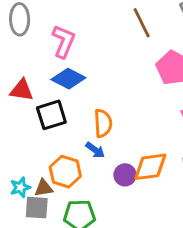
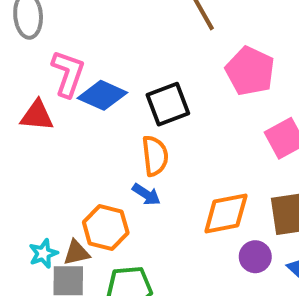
pink L-shape: (64, 41) -> (68, 74), moved
black square: (51, 115) -> (168, 104), moved
purple circle: (125, 175) -> (255, 257), moved

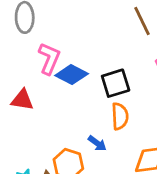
red triangle: (37, 116) -> (22, 100), moved
orange semicircle: (155, 156) -> (120, 116), moved

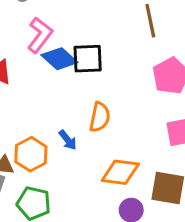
black square: (116, 83) -> (88, 59), moved

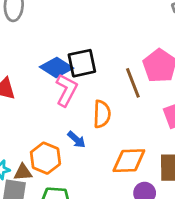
brown line: (150, 21) -> (133, 83), moved
pink L-shape: (40, 35) -> (66, 90), moved

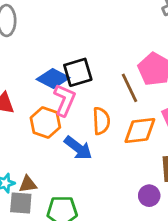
blue arrow: (76, 140) -> (78, 148), size x1.5
orange hexagon: (45, 158) -> (45, 123), moved
orange diamond: (129, 161) -> (140, 131), moved

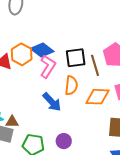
black square: (78, 72) -> (76, 58), moved
orange hexagon: (45, 123) -> (22, 54), moved
purple circle: (149, 196) -> (64, 141), moved

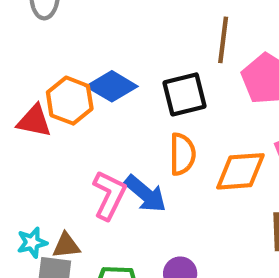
brown line: (95, 65) -> (223, 40), moved, turned 30
pink L-shape: (48, 67) -> (109, 195), moved

